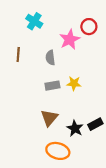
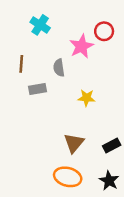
gray rectangle: (52, 86) -> (38, 89), moved
brown triangle: (49, 118) -> (74, 143), moved
black star: (75, 128) -> (109, 181), moved

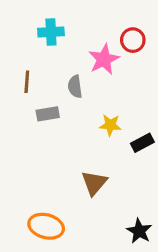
cyan cross: (40, 25) -> (51, 32), turned -36
black rectangle: (112, 145) -> (142, 143), moved
orange ellipse: (68, 177) -> (46, 226), moved

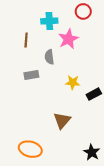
cyan cross: (51, 32) -> (49, 21), moved
red circle: (133, 40) -> (83, 11), moved
brown line: (27, 82) -> (26, 40), moved

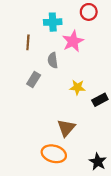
gray rectangle: (31, 75) -> (34, 79), turned -48
orange ellipse: (30, 149) -> (54, 154), moved

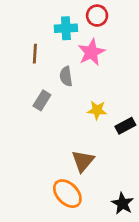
red circle: (89, 12) -> (97, 16), moved
orange ellipse: (54, 154) -> (67, 194), turned 30

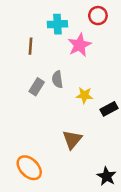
red circle: (97, 16) -> (98, 16), moved
gray semicircle: (66, 76) -> (57, 79), moved
orange ellipse: (67, 194) -> (29, 168), moved

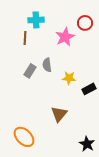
red circle: (98, 16) -> (85, 23), moved
cyan cross: (57, 24) -> (36, 20), moved

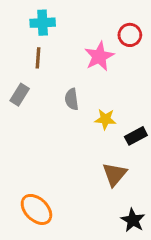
cyan cross: (36, 20) -> (43, 23), moved
gray rectangle: (30, 71) -> (20, 95), moved
brown triangle: (59, 114) -> (115, 174), moved

